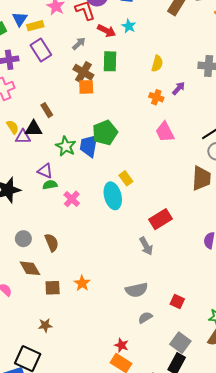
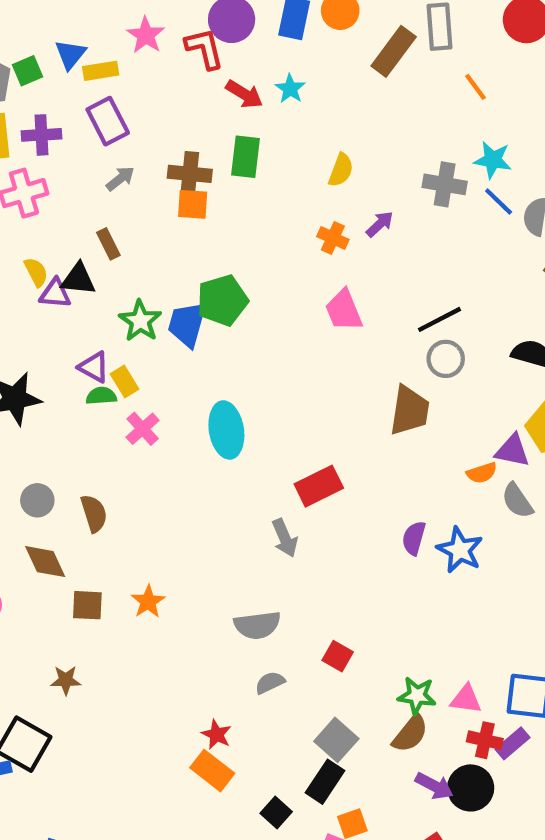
gray arrow: (79, 44) -> (120, 179), moved
brown cross: (83, 72) -> (190, 174), turned -30
yellow rectangle: (126, 178) -> (124, 381), moved

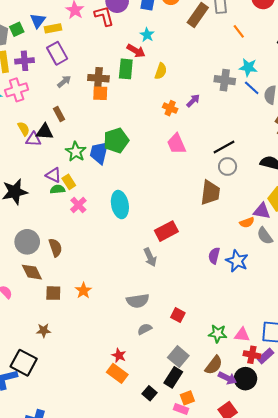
red arrow: (244, 94) -> (136, 51), moved
yellow semicircle: (341, 170) -> (161, 71), moved
gray circle: (37, 500) -> (27, 242), size x1.5
brown semicircle: (410, 734) -> (214, 365), moved

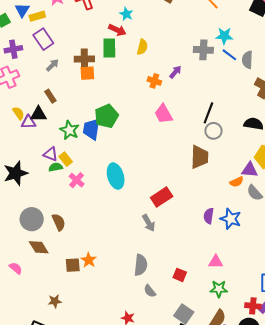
black line: (224, 147) -> (208, 113), turned -35
brown square: (53, 293) -> (73, 265), moved
gray semicircle: (138, 301) -> (141, 265), turned -70
gray semicircle: (145, 329) -> (150, 291), turned -96
pink triangle: (242, 335) -> (216, 262), moved

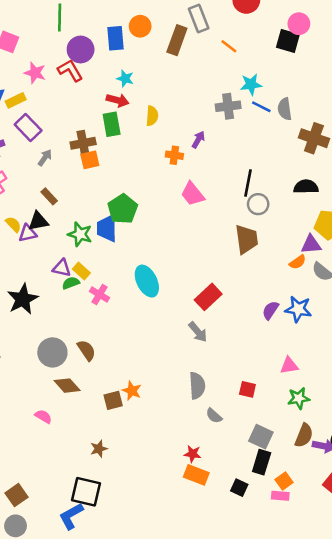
purple semicircle: (209, 216) -> (270, 310), turned 35

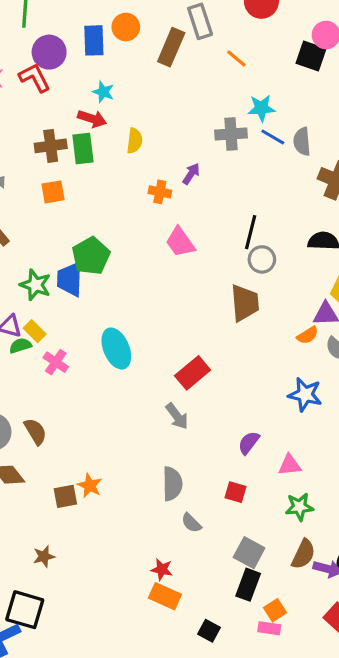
brown cross: (83, 143) -> (51, 146), moved
purple semicircle: (270, 310) -> (249, 443), moved
black square: (239, 488) -> (209, 631), moved

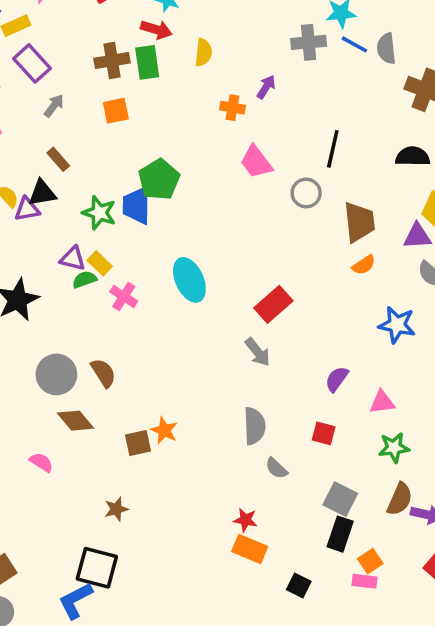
gray circle: (262, 259) -> (306, 193), moved
brown trapezoid: (245, 303) -> (359, 222), moved
orange semicircle: (308, 335) -> (364, 265), moved

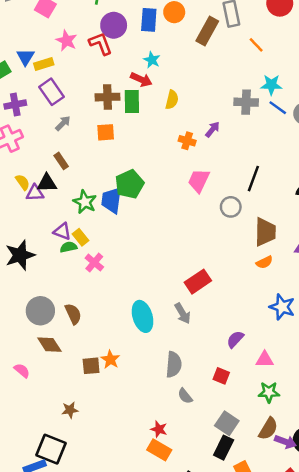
pink trapezoid: (256, 162) -> (199, 181), turned 55
cyan ellipse: (189, 280) -> (143, 316), moved

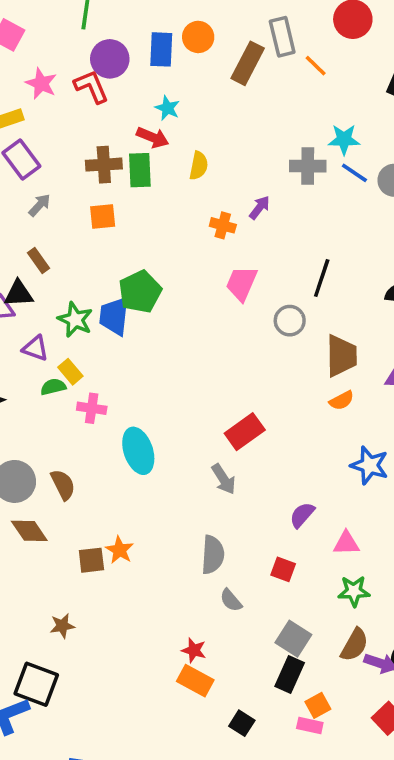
orange line: (256, 45) -> (316, 66), moved
purple triangle: (62, 231) -> (35, 348), moved
pink cross: (94, 263) -> (92, 408), turned -30
cyan ellipse: (143, 316) -> (138, 451), moved

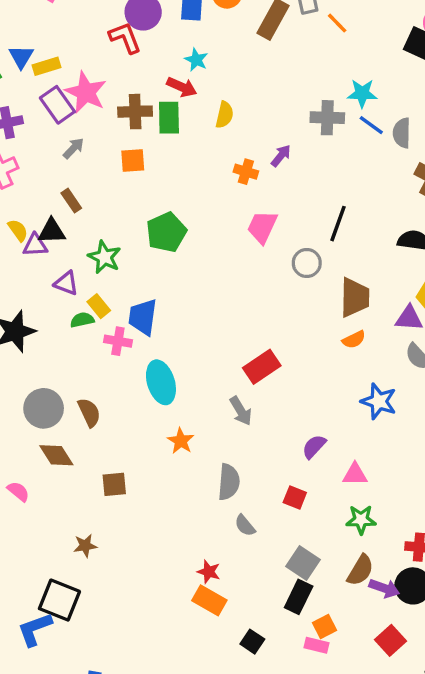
pink star: (41, 83) -> (86, 92), moved, size x1.4
blue trapezoid: (114, 316) -> (143, 317), moved
orange star: (120, 550) -> (181, 441), moved

